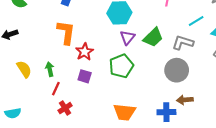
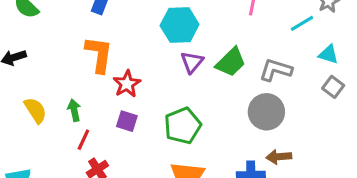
cyan line: (196, 21) -> (302, 23), moved
green pentagon: (121, 66) -> (183, 126), moved

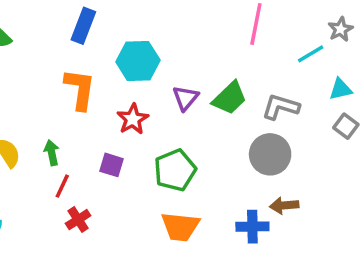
cyan hexagon: (180, 25) -> (138, 61), moved
cyan triangle: (328, 54) -> (341, 89), turned -30
red star: (127, 84) -> (133, 119), moved

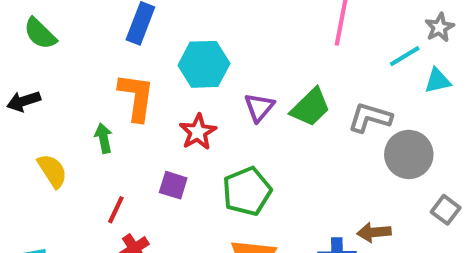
cyan triangle: (341, 89) -> (437, 81), moved
gray square: (346, 126) -> (446, 210), moved
green arrow: (52, 153) -> (104, 138), moved
gray circle: (270, 154) -> (409, 154), moved

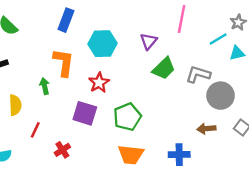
purple triangle: (259, 107) -> (149, 41), moved
yellow semicircle: (52, 171) -> (15, 105), turned 30
purple square: (173, 185) -> (85, 113), size x1.5
red line: (116, 210) -> (35, 130), moved
brown arrow: (374, 232) -> (206, 129), moved

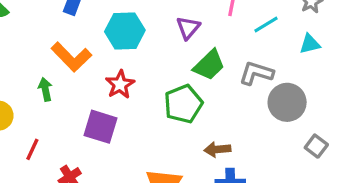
cyan line: (218, 39) -> (266, 24), moved
orange L-shape: (64, 63) -> (71, 57), turned 128
green pentagon: (127, 117) -> (183, 104), moved
brown arrow: (206, 129) -> (217, 149), moved

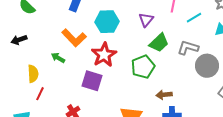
red star: (120, 84) -> (104, 55), size x1.4
green arrow: (45, 89) -> (58, 58), turned -48
red line: (32, 149) -> (40, 94), moved

